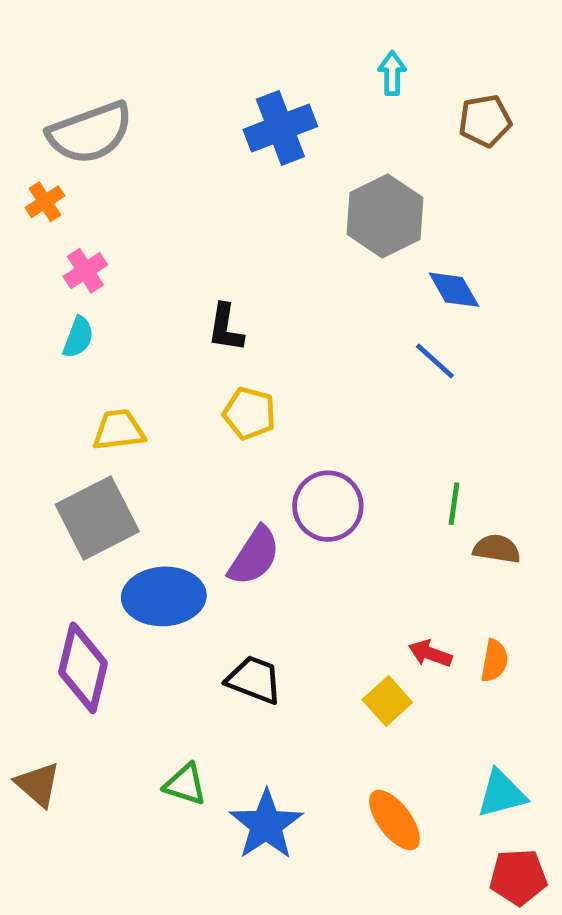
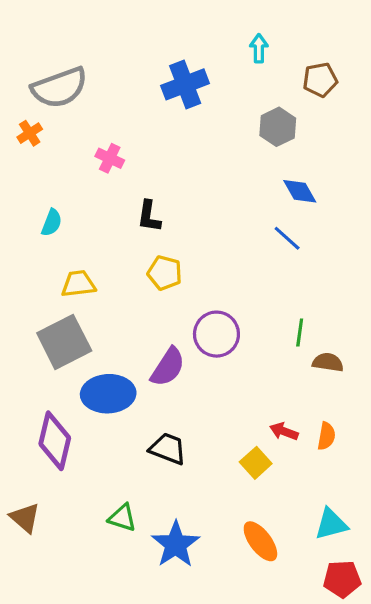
gray hexagon: (385, 216) -> (278, 127), moved, size x0.7
pink cross: (85, 271) -> (110, 158), moved, turned -32

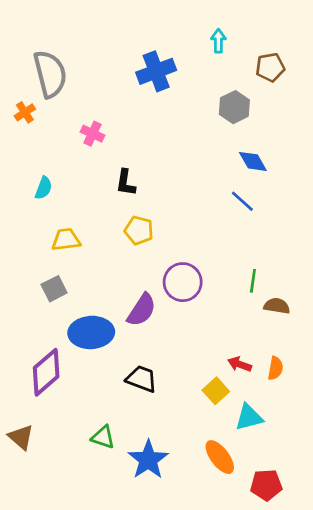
gray semicircle: (59, 88) -> (50, 74), turned -84
gray square: (64, 342) -> (54, 289), size x0.6
purple diamond: (55, 441) -> (46, 372), turned 36
cyan triangle: (331, 524) -> (249, 417), moved
red pentagon: (342, 579) -> (266, 485), moved

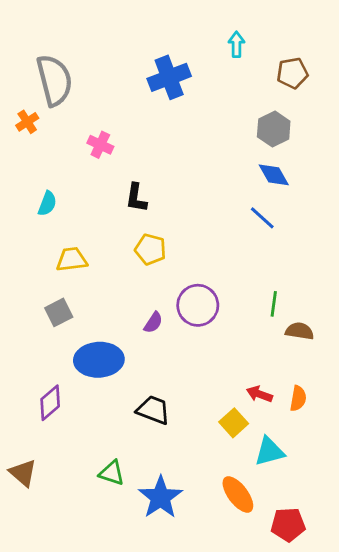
gray hexagon: (234, 107) -> (274, 129), moved
purple semicircle: (142, 310) -> (153, 322), moved, size x0.6
purple diamond: (46, 372) -> (50, 403), size x0.7

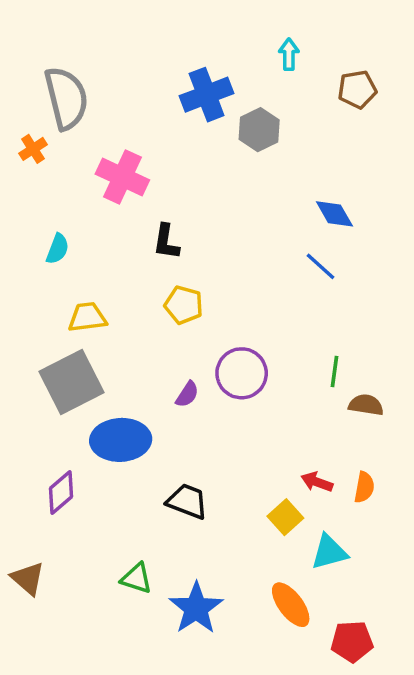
gray hexagon: (274, 129) -> (259, 130), moved
pink cross: (100, 145) -> (122, 177), size x1.6
gray square: (59, 312) -> (72, 382), size x1.8

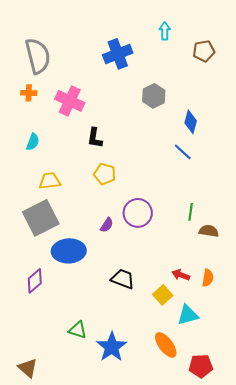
gray hexagon: (259, 130) -> (154, 96), moved
orange cross: (33, 149) -> (29, 93), moved, turned 35
blue diamond: (334, 214) -> (191, 122), turned 45
black trapezoid: (187, 501) -> (123, 279), moved
brown triangle: (28, 578) -> (28, 368), moved

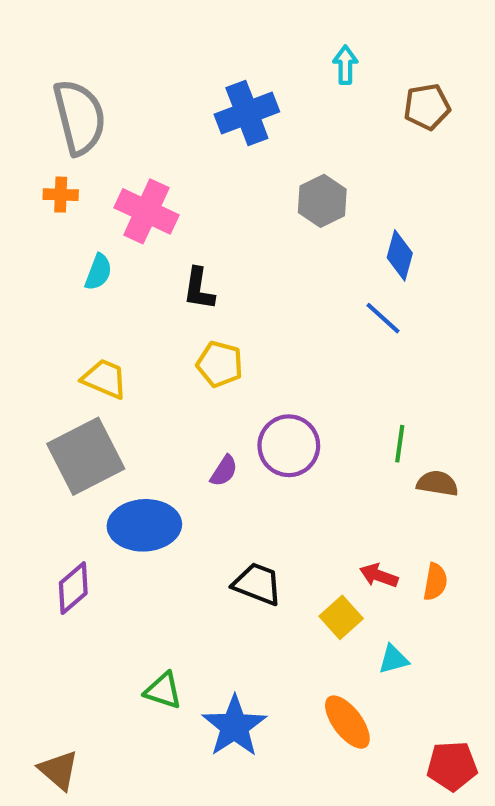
cyan semicircle: (33, 142) -> (98, 272), moved
yellow trapezoid: (50, 181) -> (105, 379), turned 30
cyan triangle: (188, 315) -> (393, 659), size x0.7
red pentagon: (201, 366) -> (452, 766), moved

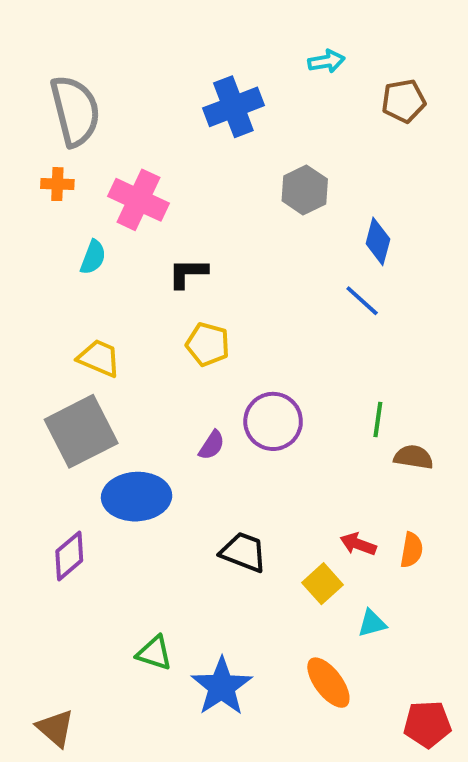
cyan arrow: (345, 65) -> (326, 61), turned 80
black L-shape: (199, 289) -> (188, 273), turned 81

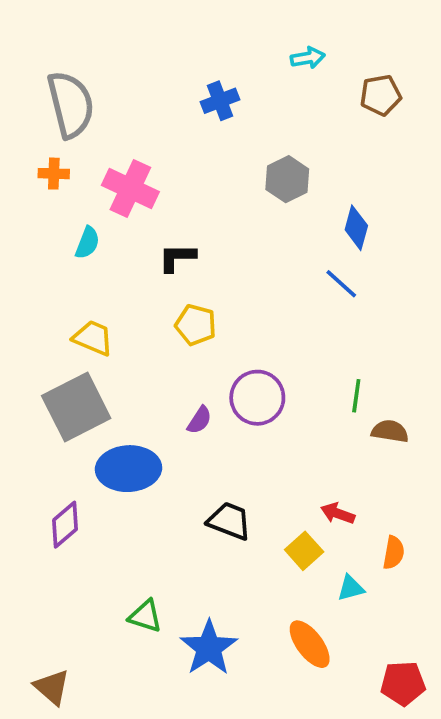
blue cross: (233, 107) -> (220, 101), size x0.7
orange semicircle: (412, 550) -> (394, 553), moved

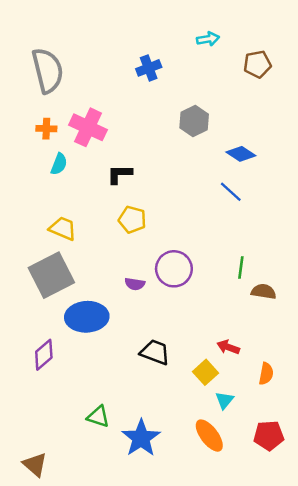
orange cross: (54, 174) -> (46, 129), moved
blue diamond: (356, 228) -> (241, 154), turned -72
purple semicircle: (199, 420) -> (135, 284), turned 66
cyan triangle: (351, 588) -> (224, 400), moved, turned -36
red pentagon: (403, 683) -> (269, 436), moved

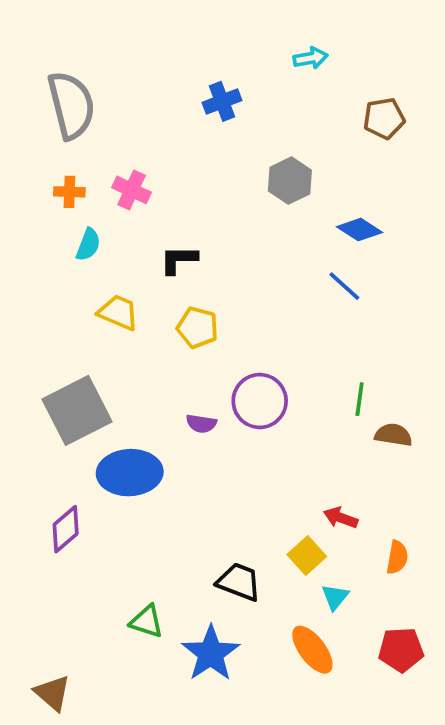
brown pentagon: (257, 64) -> (384, 118), moved
pink cross: (88, 127) -> (132, 190), size x0.7
yellow trapezoid: (63, 228) -> (118, 312), moved
black trapezoid: (155, 352) -> (239, 582), moved

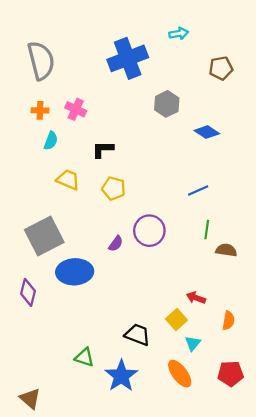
blue cross: (222, 101) -> (128, 58), size x1.8
blue line: (344, 286) -> (198, 191), moved, turned -66
purple semicircle: (201, 424) -> (116, 244), turned -63
purple diamond: (66, 529) -> (28, 292), moved, turned -36

